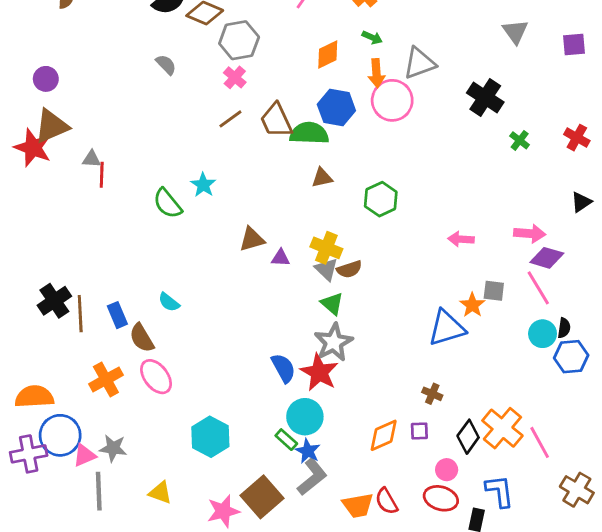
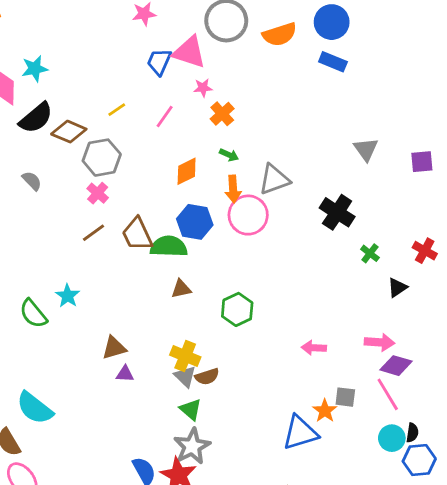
black triangle: (581, 202) -> (397, 288), moved
purple triangle: (281, 258) -> (125, 374), moved
cyan semicircle: (169, 302) -> (35, 408), size x1.8

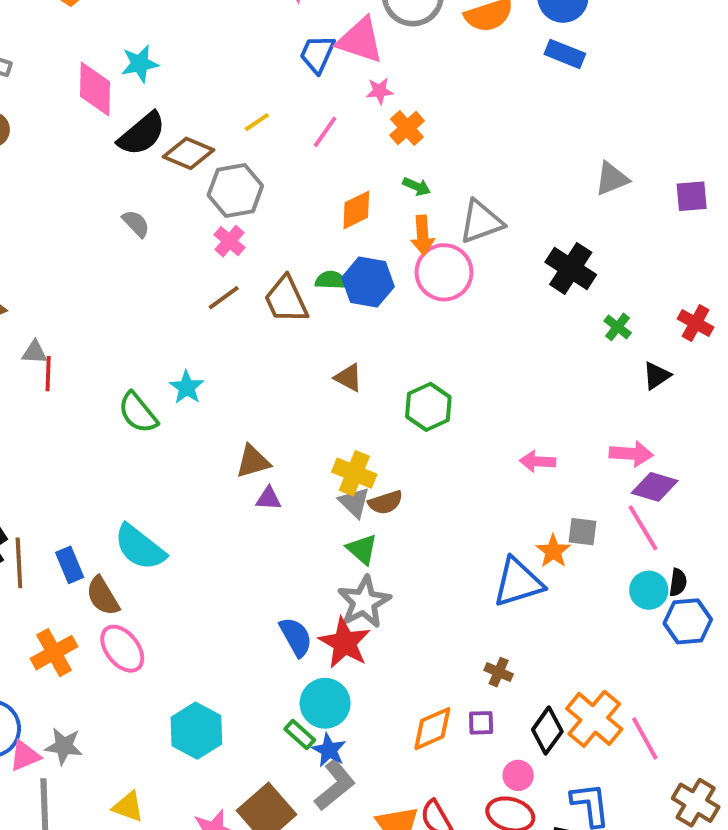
gray triangle: (366, 149) -> (612, 179), turned 44
green semicircle: (169, 247) -> (331, 280), moved, size x0.6
brown triangle: (181, 289) -> (348, 378), turned 40

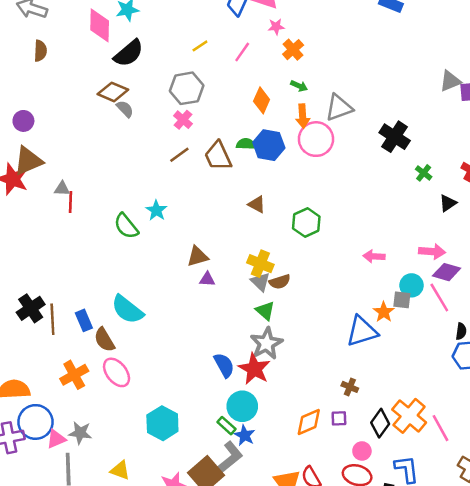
brown diamond: (189, 153) -> (113, 92), moved
gray triangle: (612, 179) -> (450, 81), moved
orange diamond: (356, 210) -> (262, 100), turned -40
cyan circle: (649, 590) -> (412, 285), moved
gray L-shape: (335, 785) -> (230, 457), moved

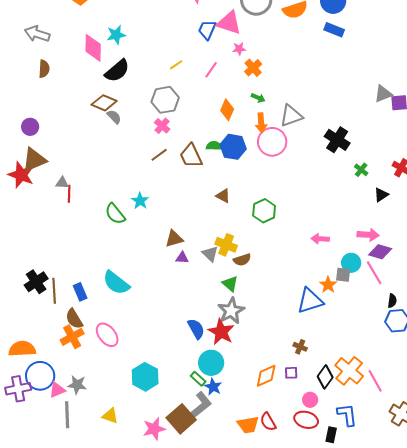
gray triangle: (260, 282) -> (210, 254), moved
brown semicircle: (104, 340) -> (74, 319), moved

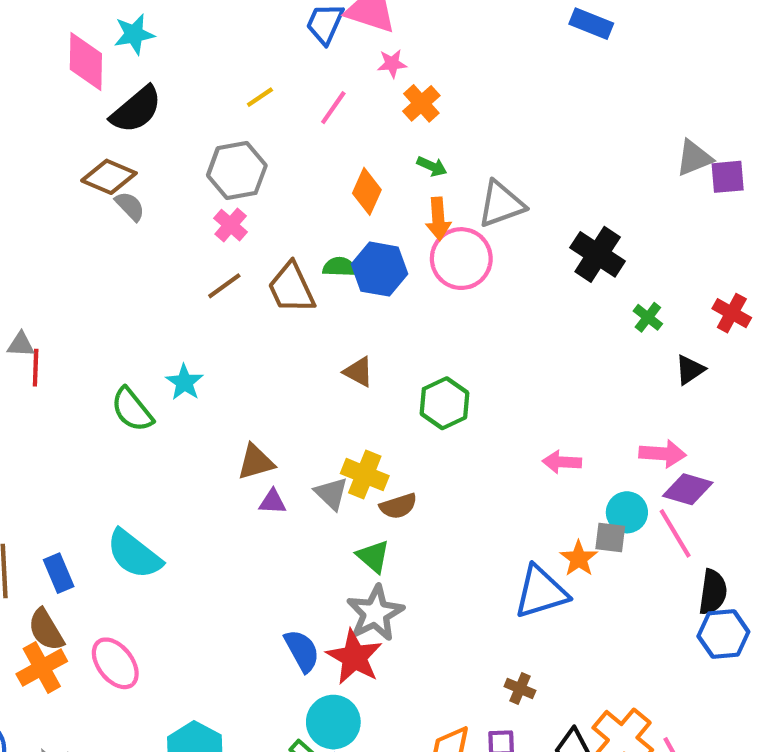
black semicircle: (392, 301) -> (713, 592), size x1.5

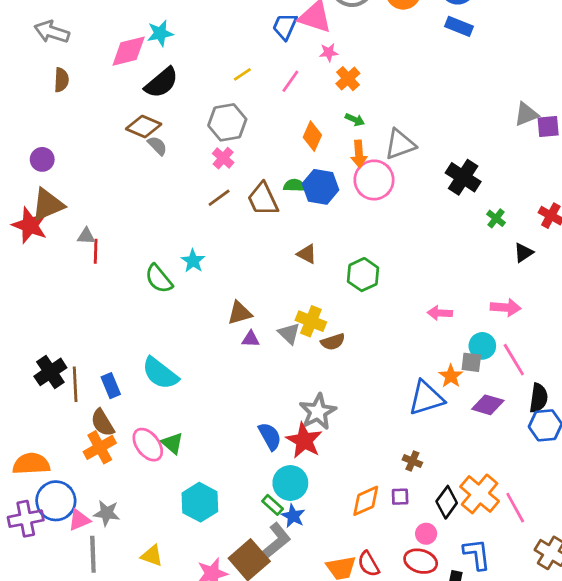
pink diamond: (86, 61) -> (129, 51), turned 75
purple diamond: (688, 489) -> (488, 405), moved
green triangle: (373, 556) -> (172, 443), moved

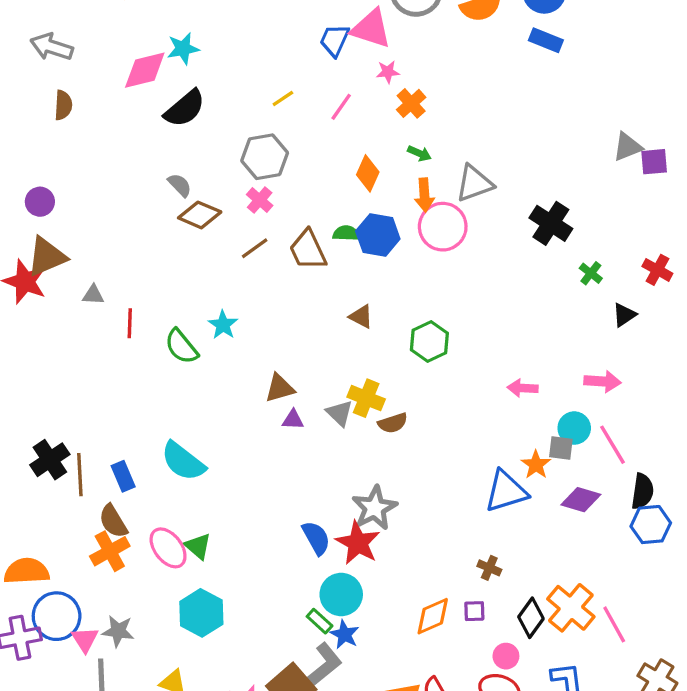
brown diamond: (144, 127) -> (200, 215), moved
red line: (96, 251) -> (130, 323), moved
cyan hexagon: (200, 502) -> (201, 613), moved
pink triangle: (79, 520) -> (85, 639), turned -40

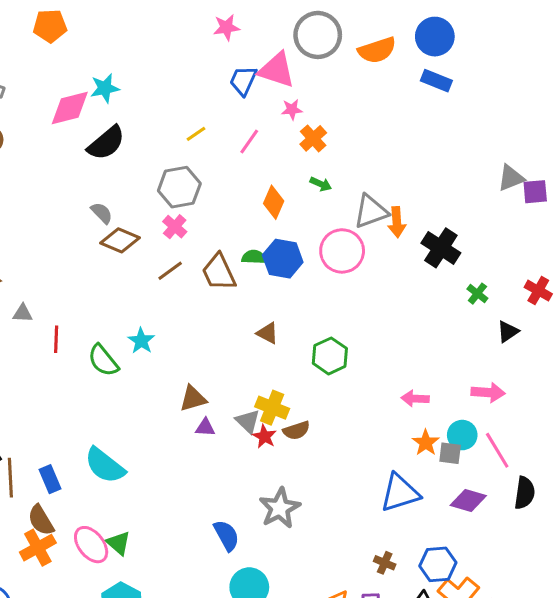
orange arrow: (424, 195) -> (397, 222), moved
orange star: (536, 465) -> (426, 443), moved
blue hexagon: (651, 525) -> (438, 564), moved
red star: (358, 543) -> (264, 437), moved, size x0.6

